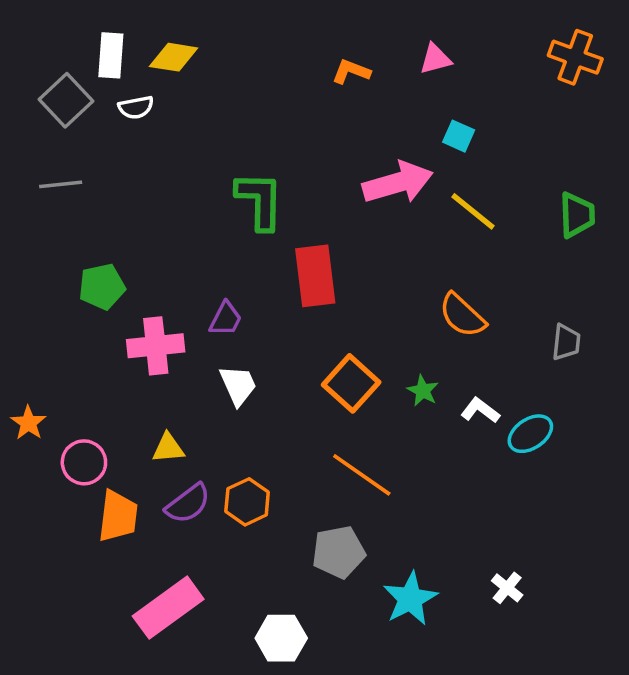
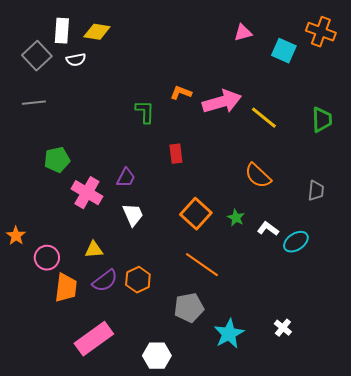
orange L-shape: (351, 72) -> (181, 93), moved
cyan square: (459, 136) -> (284, 51), moved, size x1.4
green L-shape: (260, 201) -> (145, 112), size x0.7
red rectangle: (315, 276) -> (176, 154), size x0.6
pink cross: (156, 346) -> (87, 193), turned 36

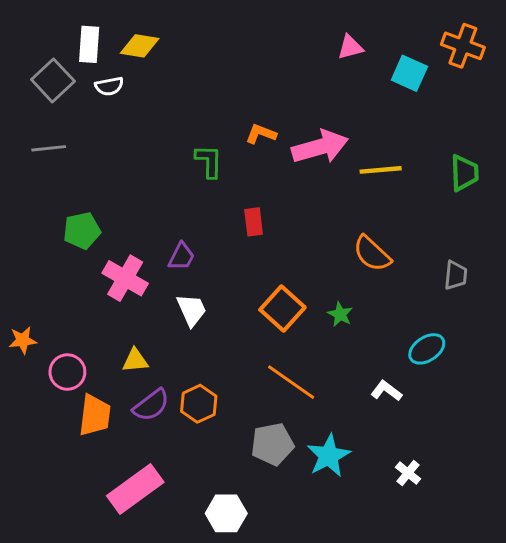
yellow line: (264, 118) -> (381, 170), turned -44
white L-shape: (268, 229) -> (386, 391), moved
orange star: (16, 236) -> (23, 340), turned 30
cyan star: (229, 334) -> (329, 456), moved

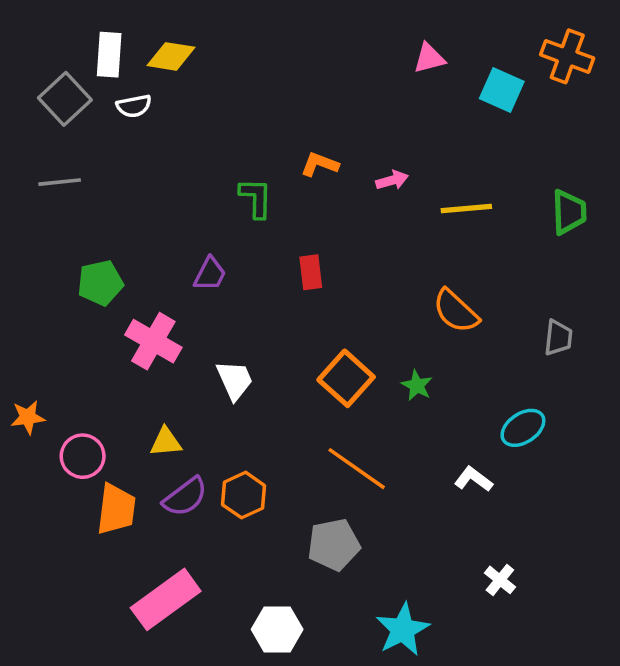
pink arrow: (320, 147) -> (392, 180), size x0.5
purple trapezoid: (181, 257) -> (210, 274), moved
cyan star: (329, 456) -> (403, 629), moved

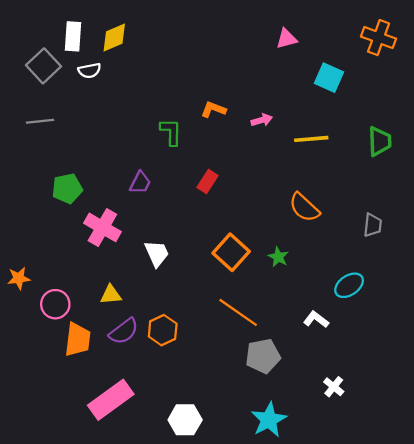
yellow diamond: (171, 56) -> (114, 38), turned -32
cyan square: (502, 90) -> (329, 78), moved
red rectangle: (311, 272) -> (207, 181), turned 40
gray pentagon: (334, 545) -> (263, 356), moved

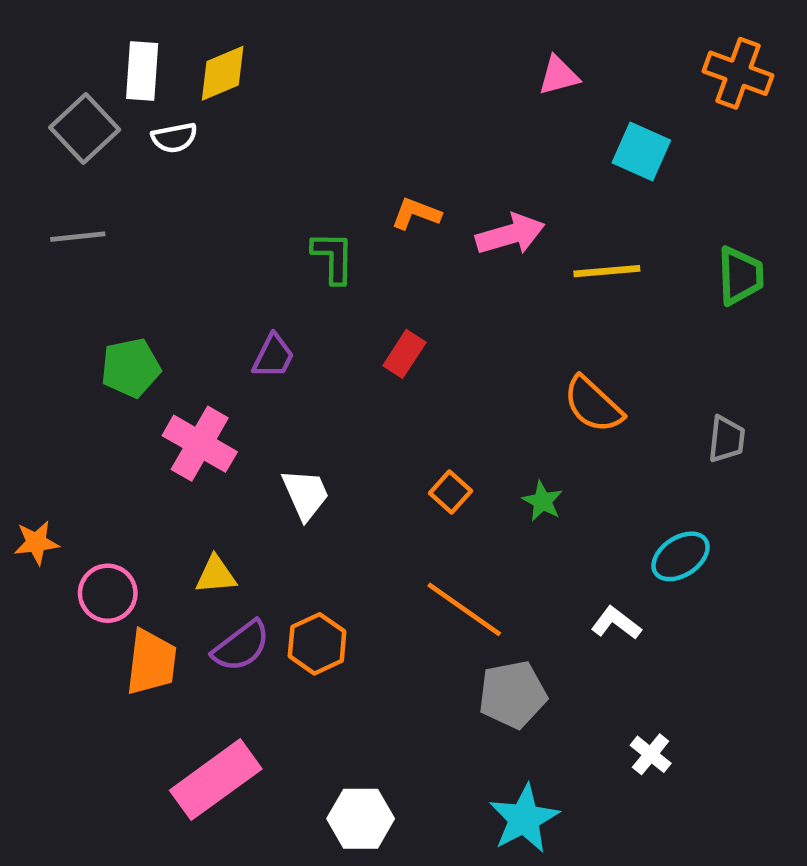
pink arrow: (262, 120) -> (510, 234), size x1.6
orange square: (231, 252) -> (450, 492), size x0.6

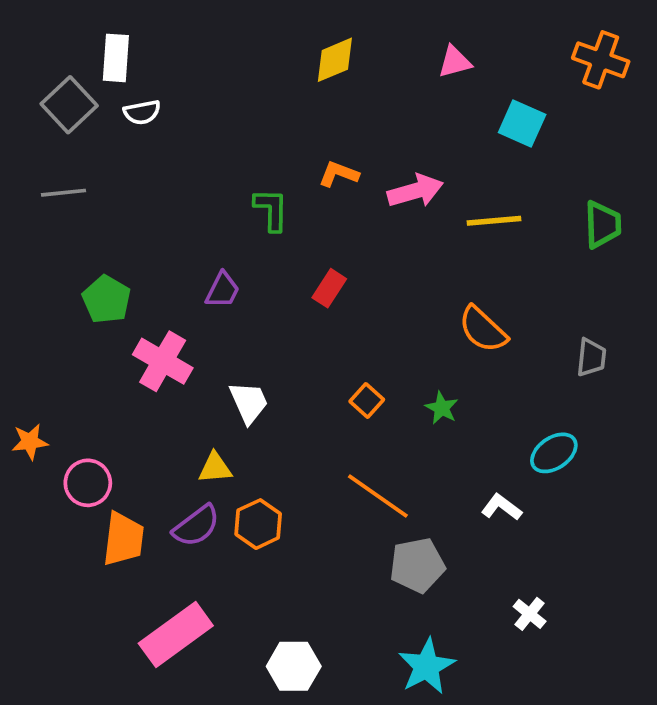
yellow diamond: (223, 73) -> (335, 60), moved
green pentagon: (131, 368) -> (107, 299), turned -30
yellow triangle: (216, 575) -> (215, 468), moved

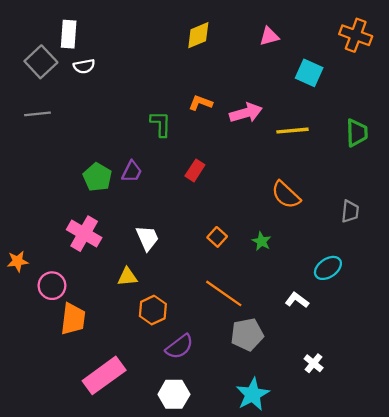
green pentagon: (107, 299) -> (97, 177), moved
pink cross: (163, 361) -> (84, 234), moved
purple semicircle: (196, 526) -> (179, 347), moved

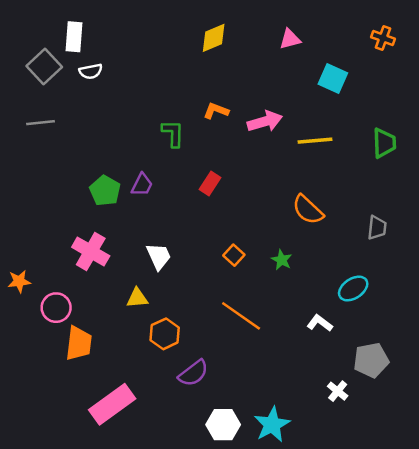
orange cross: (356, 35) -> (383, 38), size x0.7
gray pentagon: (247, 334) -> (371, 360), moved
white hexagon: (174, 394) -> (223, 425), moved

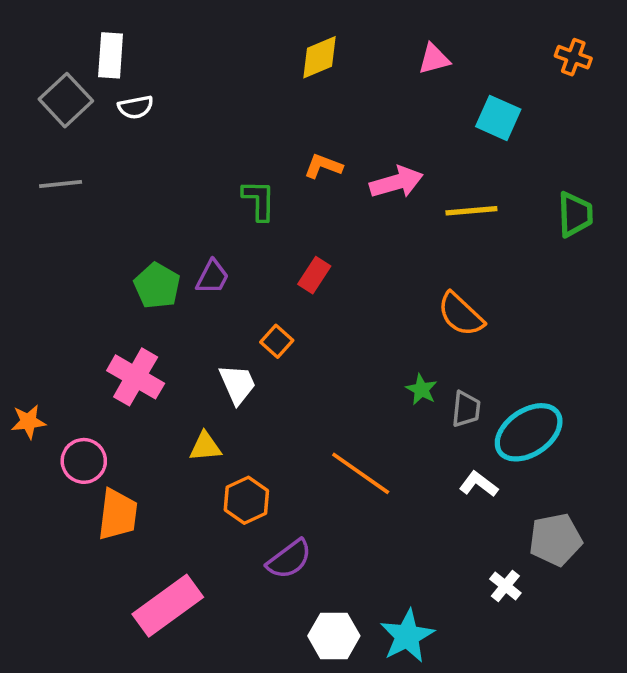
gray trapezoid: (377, 228) -> (466, 409), moved
orange square: (234, 255) -> (277, 341), moved
cyan ellipse: (353, 288) -> (529, 432), size x1.5

